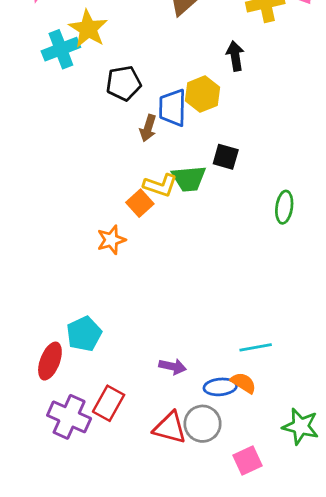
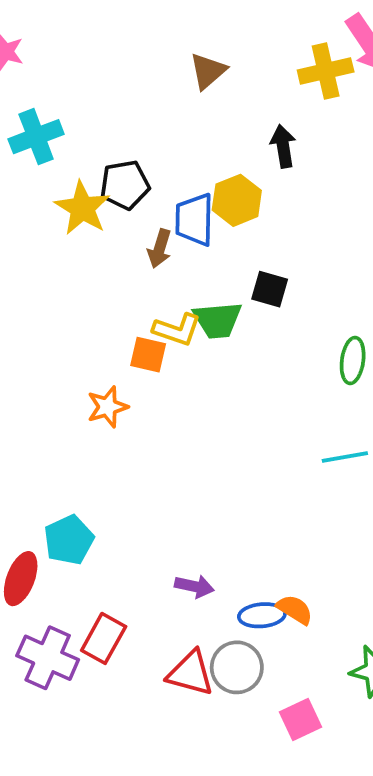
yellow star: (88, 29) -> (82, 208), moved
orange square: (140, 203) -> (148, 355), turned -35
cyan line: (256, 347) -> (345, 457), moved

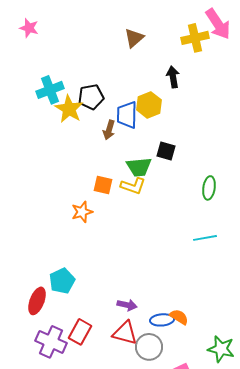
cyan cross: (36, 137) -> (50, 90), moved
yellow L-shape: (177, 330) -> (133, 186), moved
red triangle: (190, 673) -> (125, 333), moved

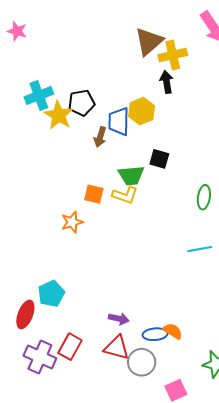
brown triangle: (134, 38) -> (149, 42), moved, size x1.4
yellow cross: (195, 38) -> (173, 55), moved

